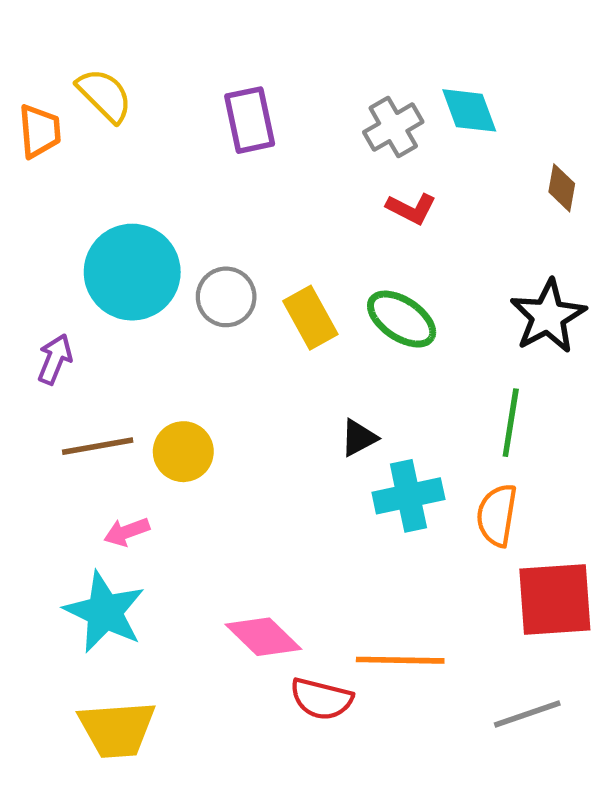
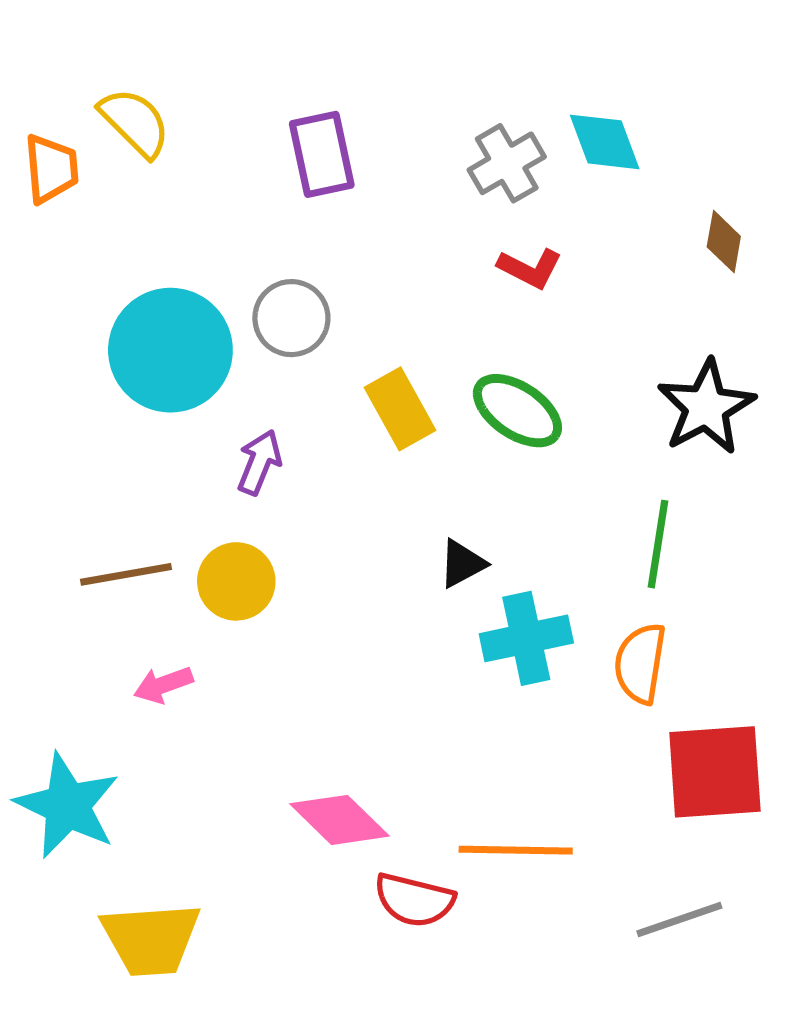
gray circle: (226, 297) -> (291, 318), moved
purple arrow: (55, 359) -> (259, 462), moved
cyan star: (105, 612) -> (67, 806), moved

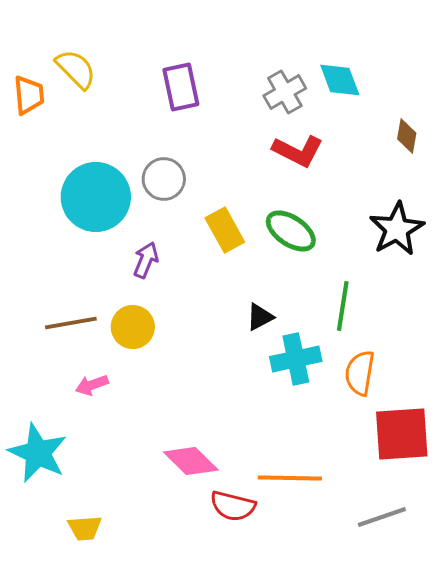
red L-shape: (530, 268) -> (298, 151), size x1.4
green line: (658, 544) -> (343, 306), moved
yellow trapezoid: (151, 939) -> (85, 528), size x0.6

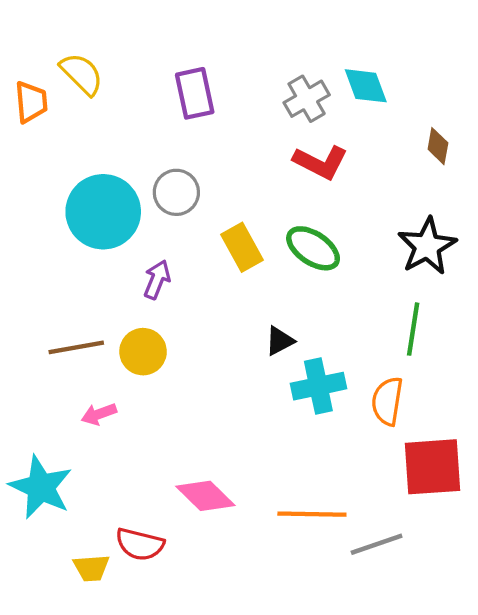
green line: (343, 306) -> (413, 329), moved
red semicircle: (233, 506) -> (140, 544), moved
gray line: (382, 517) -> (377, 544), moved

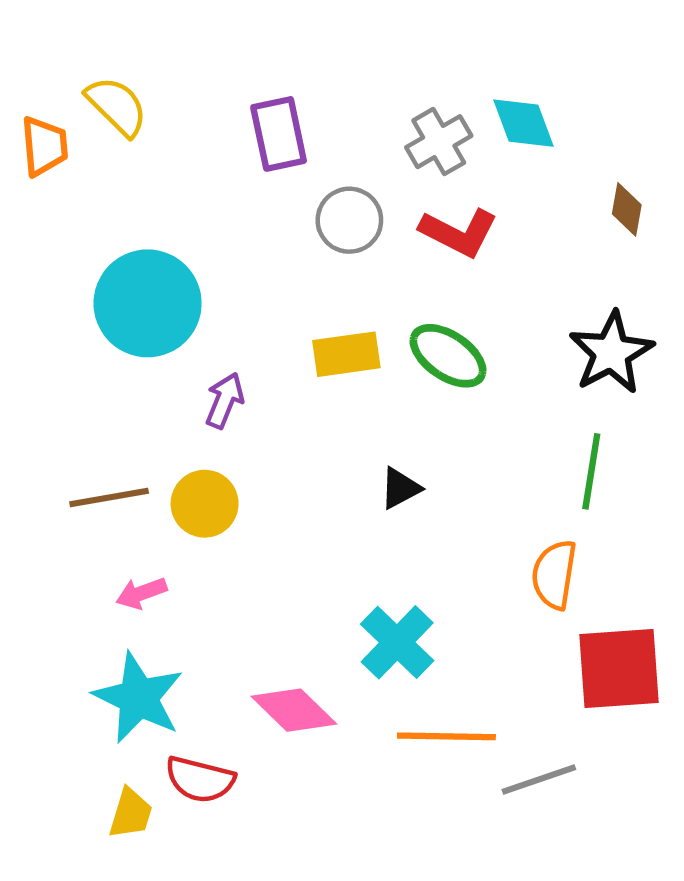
gray circle: (176, 192) -> (349, 220), moved
yellow rectangle: (242, 247) -> (346, 354), turned -69
cyan cross: (318, 386) -> (397, 642), moved, turned -34
cyan star: (41, 487) -> (138, 698), moved
yellow trapezoid: (91, 568) -> (131, 813), turned -69

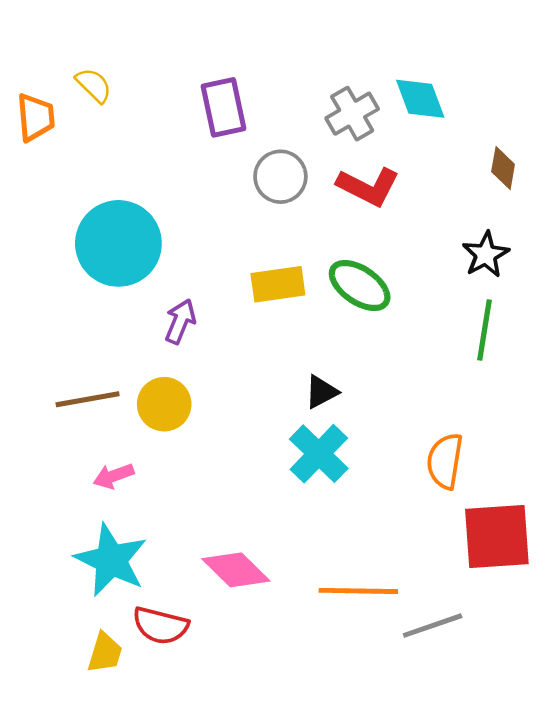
yellow semicircle: (117, 106) -> (94, 85), size x0.7
black star: (611, 353) -> (486, 255), moved, size x0.7
green line: (591, 471) -> (484, 330), moved
cyan cross: (397, 642) -> (319, 454), moved

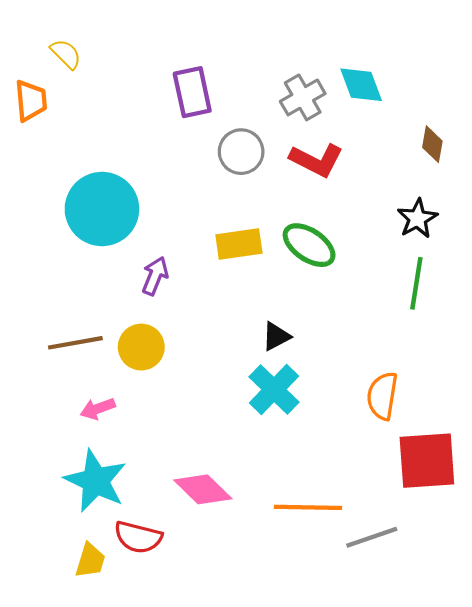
yellow semicircle: (94, 85) -> (66, 54), moved

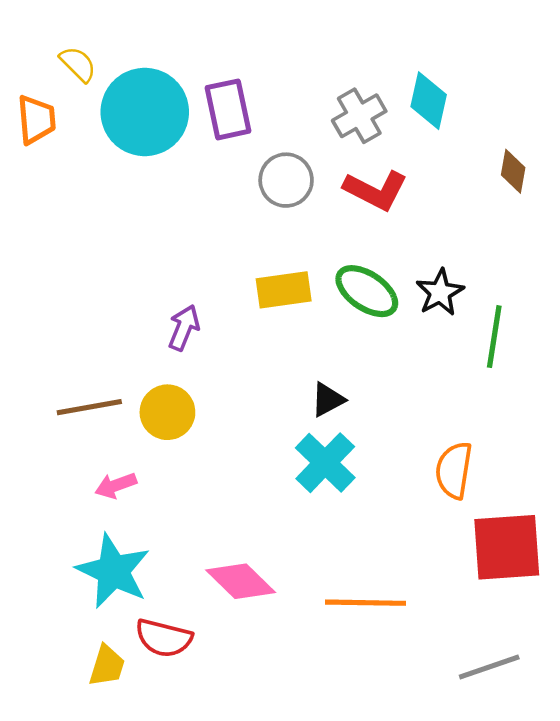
cyan diamond: (361, 85) -> (429, 101), turned 33
cyan circle: (102, 209) -> (145, 112), moved
black star: (417, 219) -> (440, 292), moved
gray line: (372, 537) -> (489, 667), moved

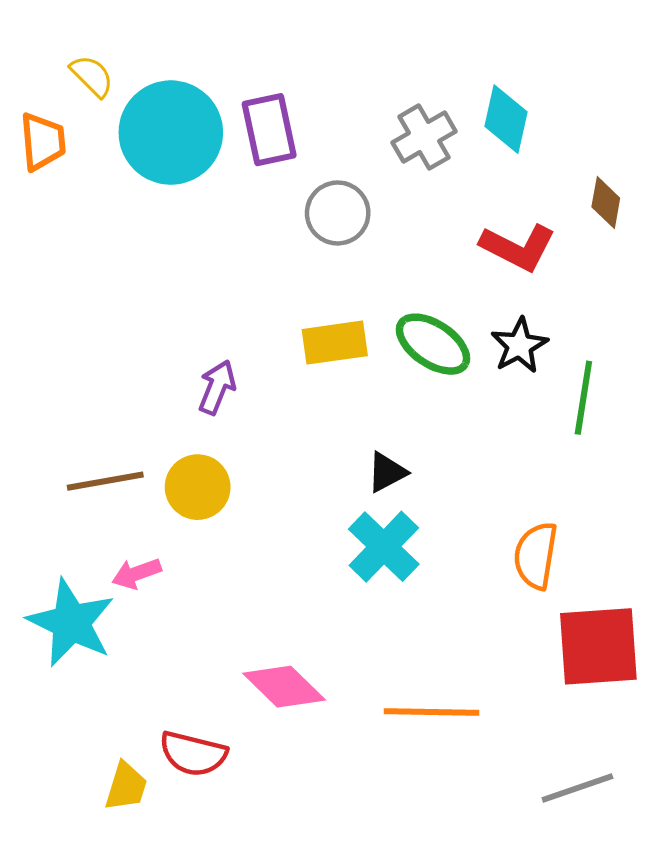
red L-shape: (376, 190) -> (518, 247), moved
cyan star: (113, 571) -> (71, 623), moved

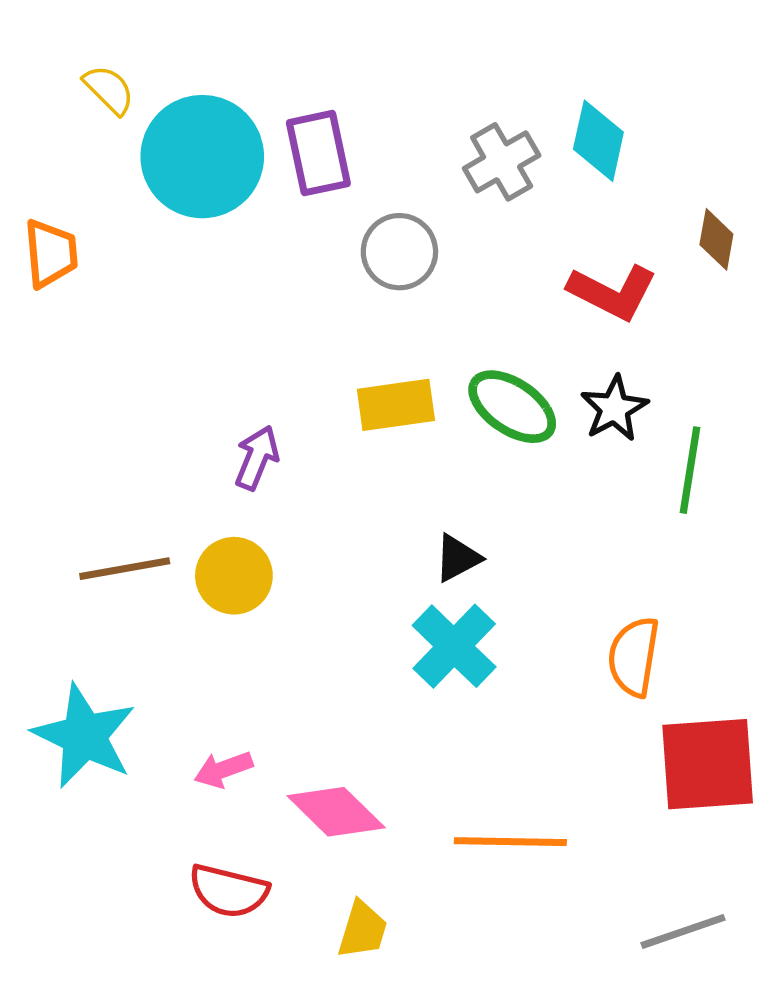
orange trapezoid: (43, 141) -> (51, 253), moved
pink arrow: (137, 573) -> (223, 769), moved
yellow trapezoid: (126, 786) -> (362, 930), moved

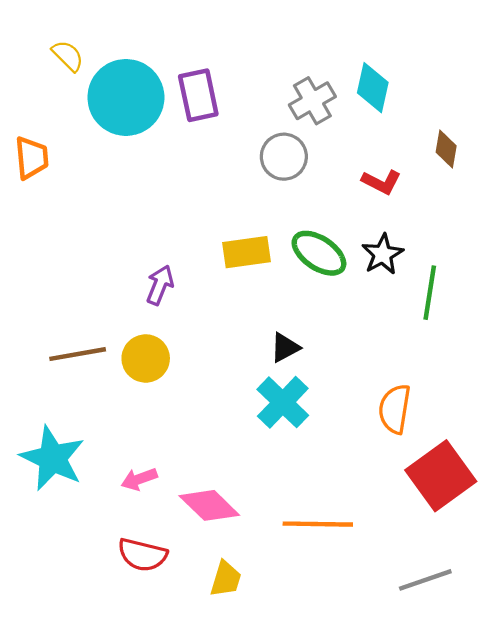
gray circle: (399, 252) -> (284, 157), moved
red L-shape: (613, 292) -> (381, 182), size x0.7
red square: (708, 764) -> (441, 476), turned -32

